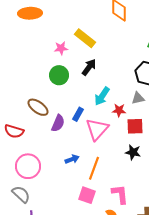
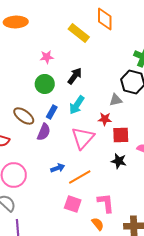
yellow rectangle: (85, 38) -> (79, 33), moved
cyan arrow: (102, 96) -> (77, 105), moved
gray triangle: (138, 98) -> (116, 100), moved
blue rectangle: (78, 114) -> (52, 112), moved
orange line: (94, 168) -> (80, 177), turned 40

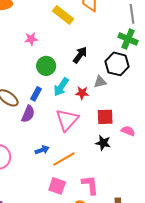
black arrow: (75, 76) -> (80, 55), moved
green circle: (45, 84) -> (46, 66), moved
red star: (105, 119) -> (82, 93), moved

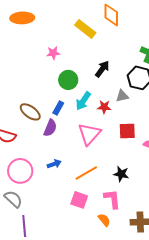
black star: (103, 143) -> (121, 174), moved
blue arrow: (42, 150) -> (54, 164), moved

